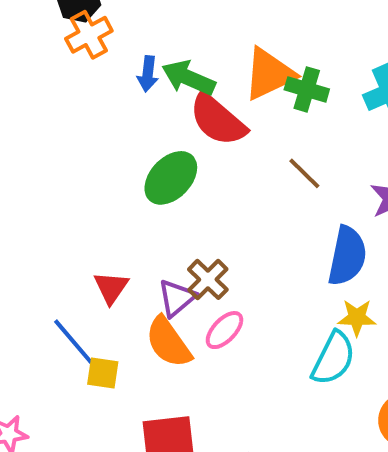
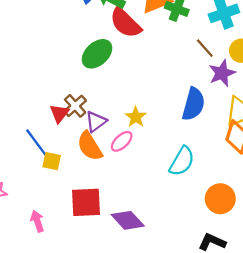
brown line: (304, 173) -> (205, 48), moved
brown cross: (208, 279) -> (75, 106), moved
yellow star: (357, 318) -> (136, 117), moved, turned 30

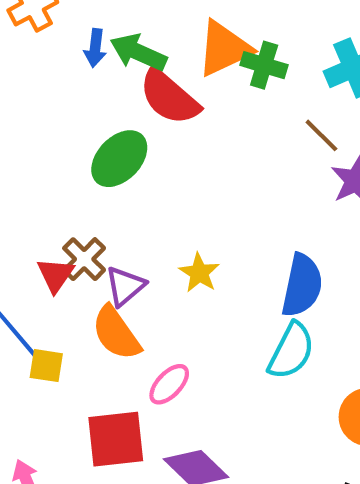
blue semicircle: (193, 104) -> (302, 285), moved
pink ellipse: (122, 141) -> (169, 384), moved

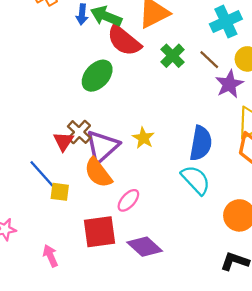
green cross: (264, 65) -> (173, 56), moved, turned 30
purple triangle: (125, 286) -> (102, 146), size x1.5
cyan semicircle: (291, 351) -> (196, 180), turned -68

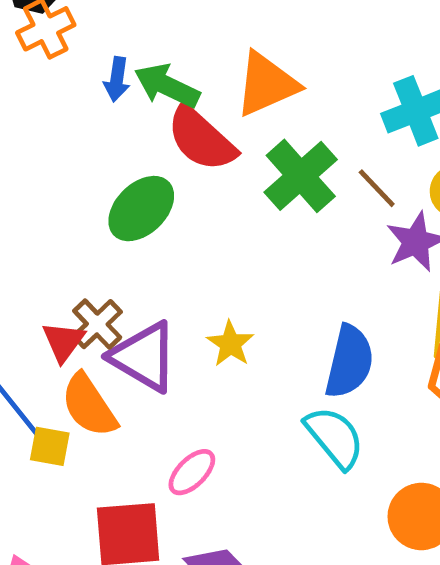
green cross: (173, 56) -> (301, 176), size x1.4
purple triangle: (102, 146) -> (144, 357), turned -51
orange semicircle: (98, 173) -> (89, 405), moved

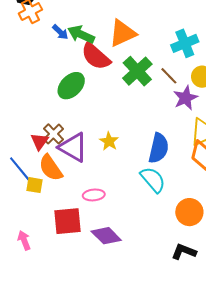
blue arrow: (117, 79) -> (60, 32), turned -54
pink ellipse: (192, 472) -> (94, 195), turned 40

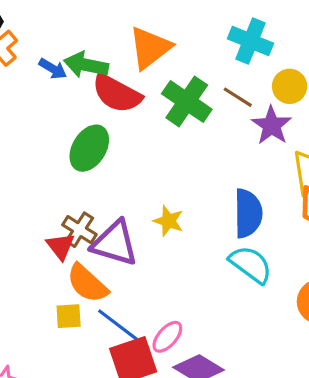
cyan cross: (185, 43) -> (251, 41), turned -32
blue line: (20, 169) -> (118, 325), moved
pink ellipse: (94, 195) -> (167, 337), moved, turned -30

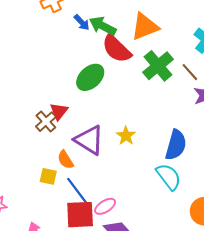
brown cross: (79, 230) -> (46, 122), moved
red triangle: (60, 246) -> (59, 111), moved
orange semicircle: (87, 283) -> (65, 160), size x0.7

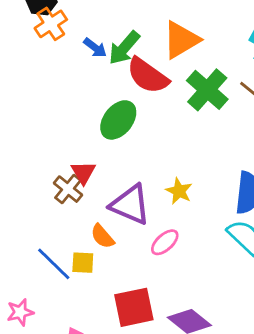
green arrow: (103, 26) -> (124, 48), turned -68
blue line: (77, 190) -> (54, 264), moved
pink ellipse: (105, 206) -> (165, 242), moved

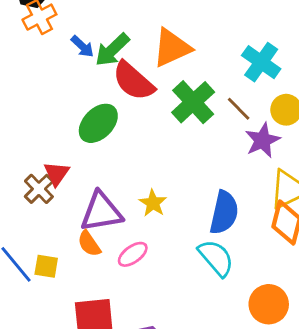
purple triangle: (130, 205) -> (101, 212), turned -39
orange semicircle: (102, 236) -> (89, 244), moved

